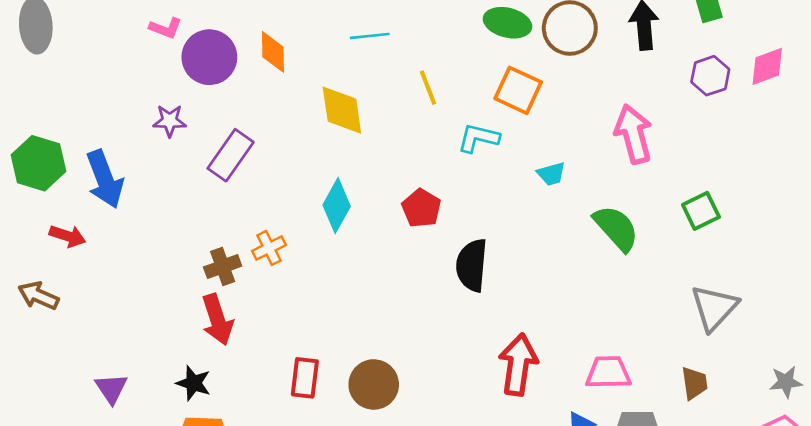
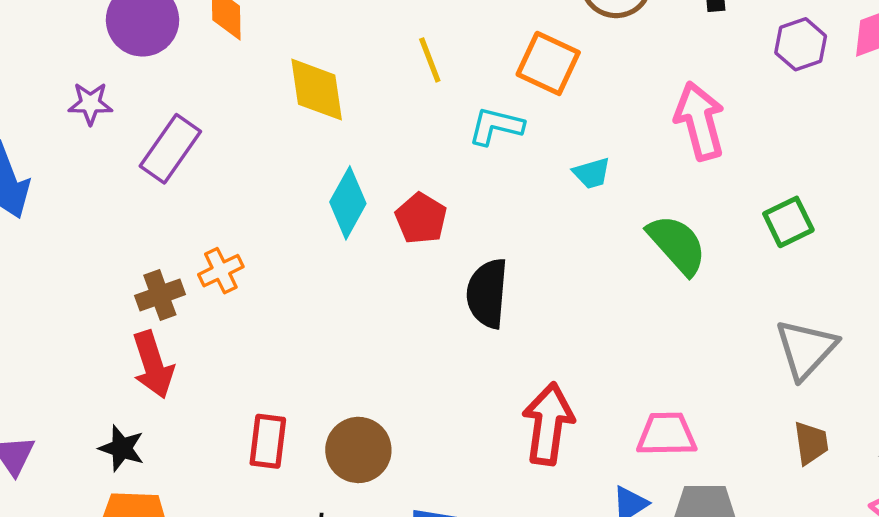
cyan diamond: (337, 206) -> (348, 203), moved
brown trapezoid: (694, 383) -> (811, 443), moved

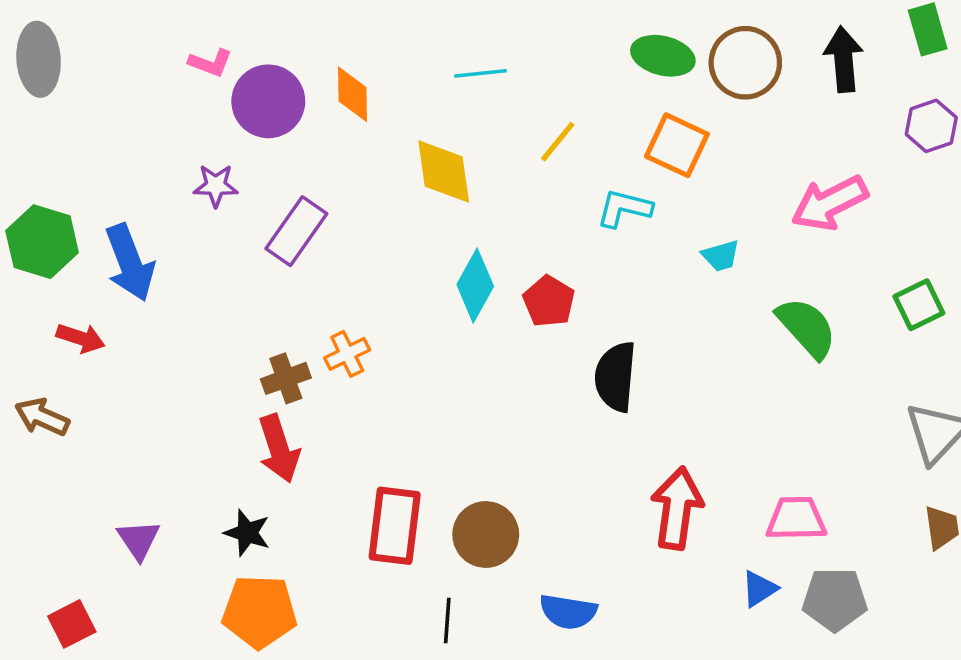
yellow line: (430, 60) -> (558, 142), turned 60
pink arrow: (700, 121) -> (829, 203), turned -102
red rectangle: (268, 441) -> (395, 526), size x1.4

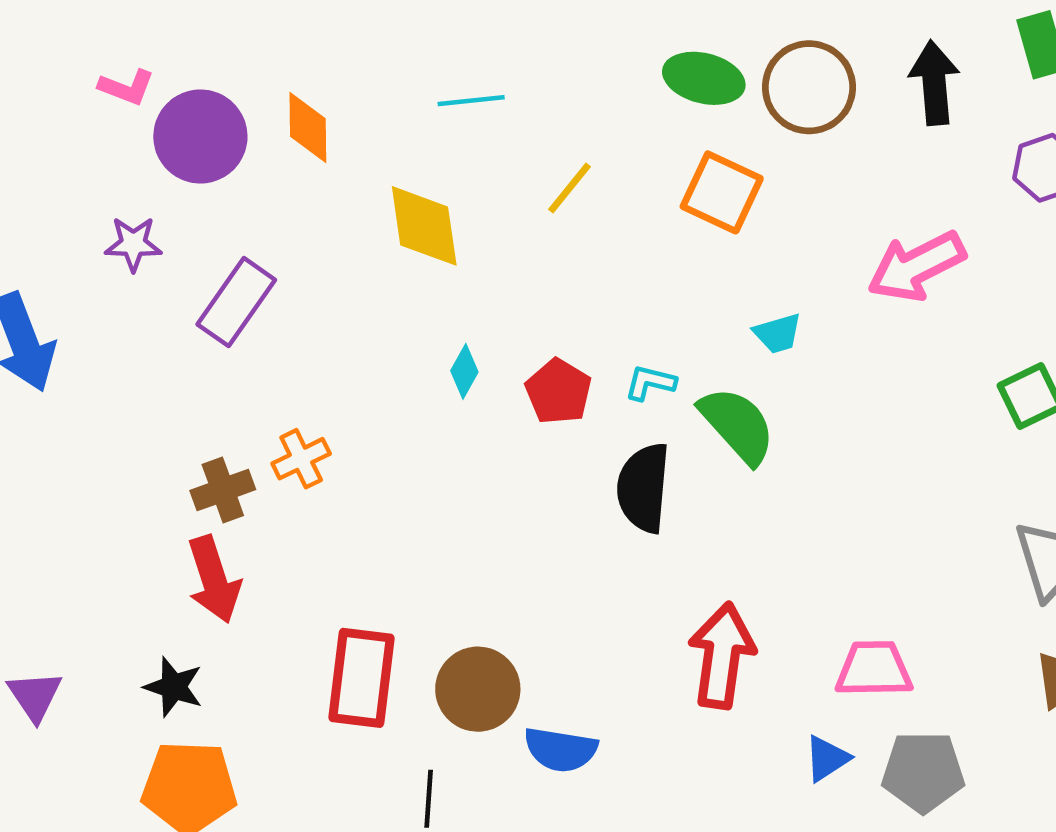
cyan L-shape: (624, 208) -> (650, 383), moved, size x0.7
cyan diamond: (475, 285) -> (464, 371), size x0.6
green semicircle: (807, 328) -> (737, 425), moved
blue semicircle: (568, 612) -> (561, 750), moved

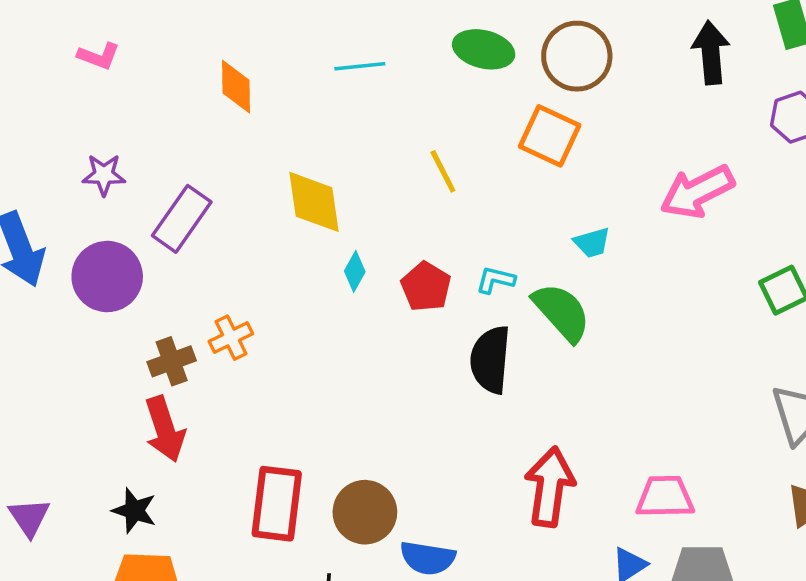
green ellipse: (704, 78) -> (484, 49), moved
brown circle: (809, 87) -> (577, 56), moved
purple circle: (200, 136) -> (107, 277), moved
yellow line: (570, 188) -> (443, 171), moved, turned -66
yellow diamond: (424, 226) -> (314, 202), moved

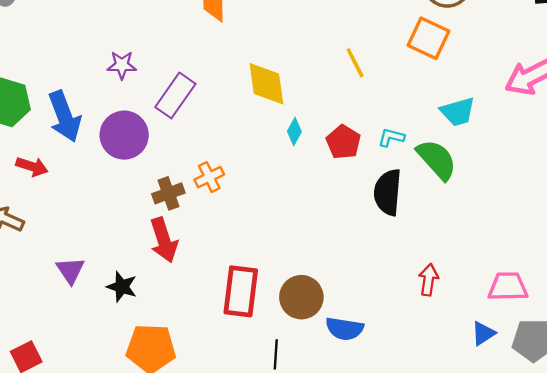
cyan trapezoid: (592, 243) -> (458, 112), size x1.4
red arrow: (550, 487) -> (429, 280), size x0.6
black star: (134, 510) -> (122, 287), moved
purple triangle: (29, 517) -> (70, 270), moved

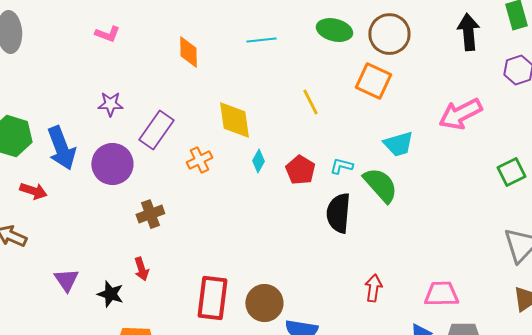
orange cross: (209, 177) -> (199, 160), moved
red arrow: (164, 240) -> (141, 269), moved, size x0.6

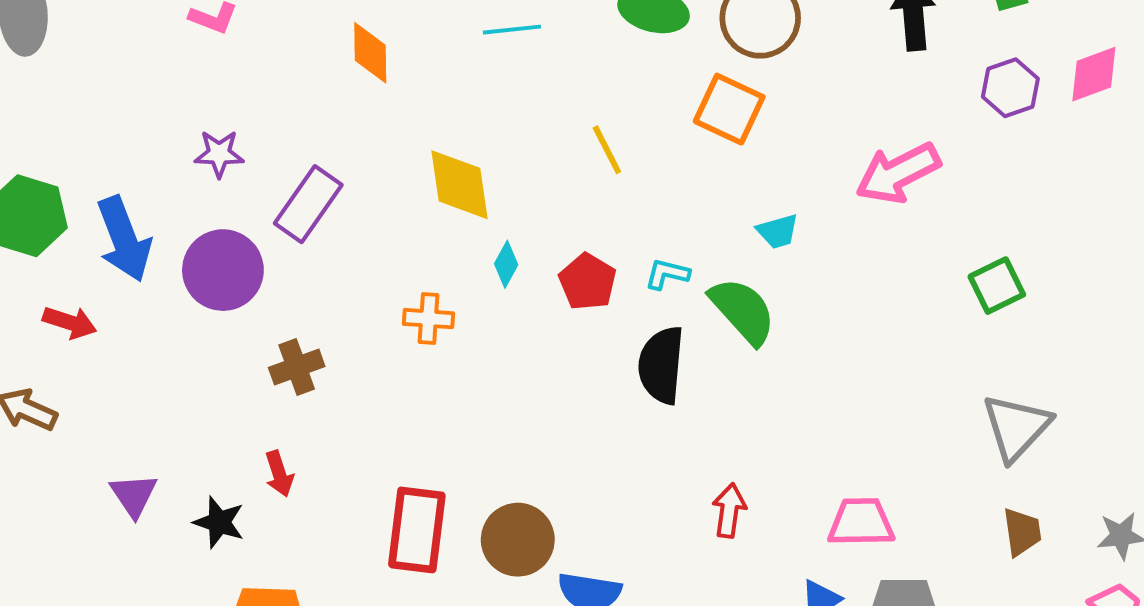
cyan trapezoid: (398, 144) -> (778, 231), size x0.7
orange cross: (199, 160) -> (429, 319), moved, turned 30

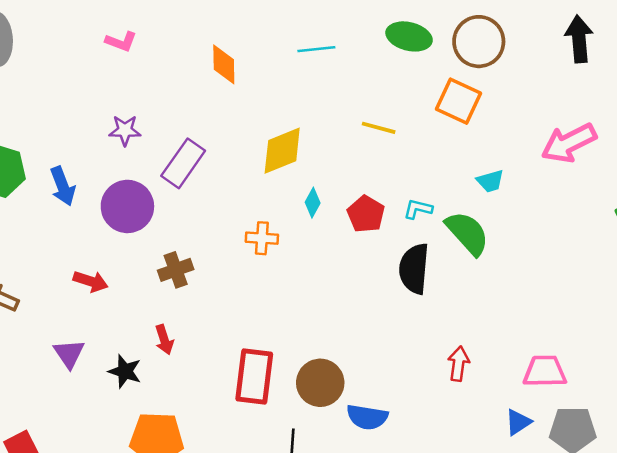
yellow line: (607, 150) -> (379, 128), turned -48
yellow diamond: (460, 185) -> (282, 151), turned 76
blue arrow: (124, 239) -> (63, 186), size x0.7
red arrow: (70, 322) -> (91, 281), moved

